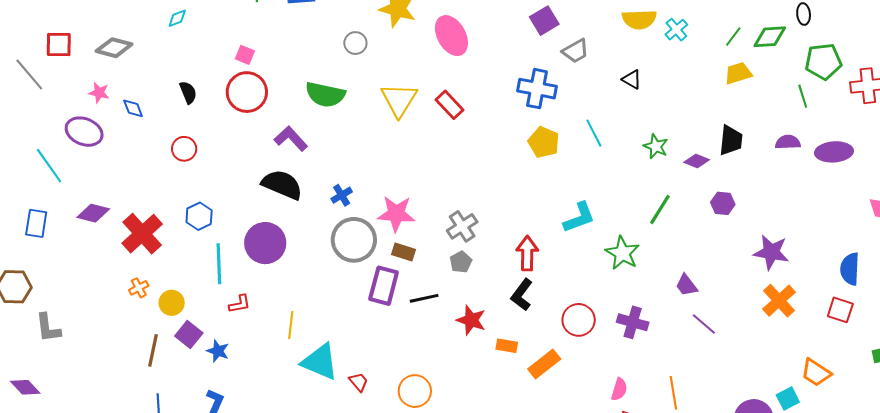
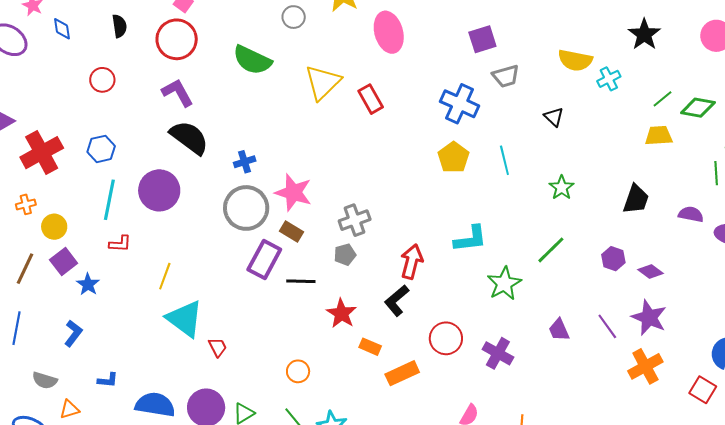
purple L-shape: (291, 139) -> (178, 93), moved
purple diamond: (697, 161) -> (651, 271), moved
purple line: (704, 324) -> (607, 326), moved
orange circle: (415, 391) -> (298, 371), moved, size x0.7

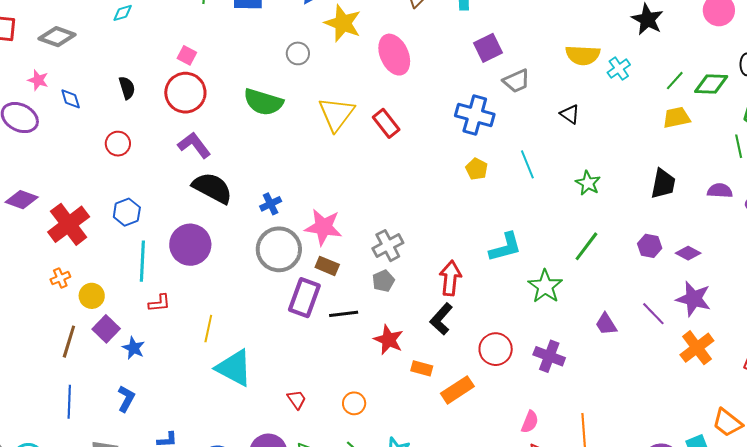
yellow pentagon: (454, 157) -> (477, 169), size x0.7
red trapezoid: (218, 347) -> (297, 399), moved

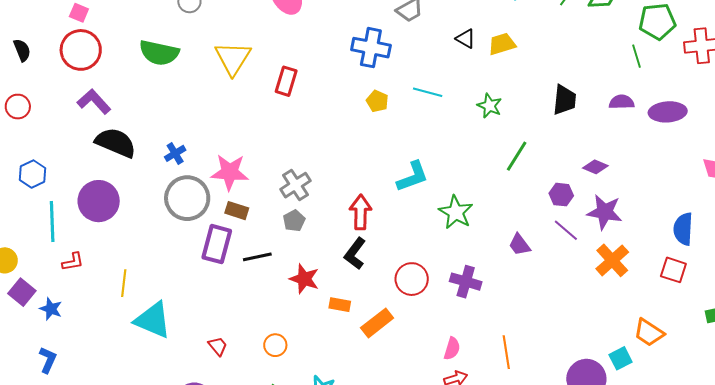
yellow trapezoid: (676, 118) -> (502, 44), moved
red rectangle: (386, 123) -> (286, 81), moved, turned 60
cyan line: (527, 164) -> (428, 92), turned -48
green line: (586, 246) -> (517, 156), moved
purple hexagon: (650, 246) -> (561, 195), moved

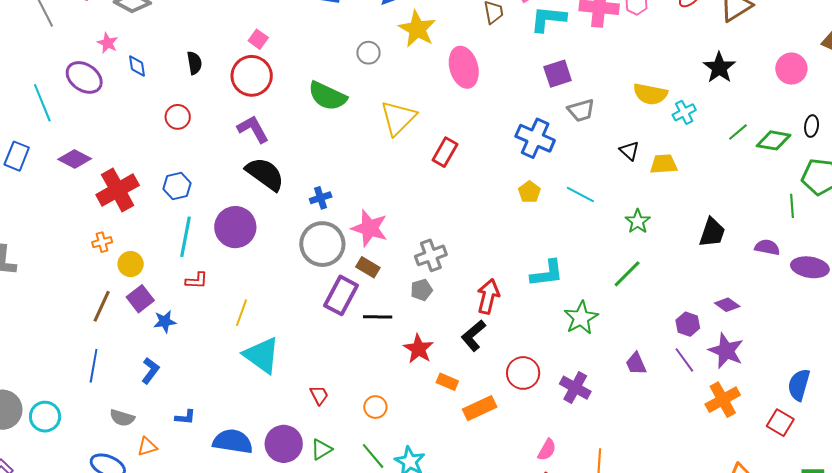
green line: (517, 156) -> (627, 274), moved
blue star: (51, 309) -> (165, 321), turned 30

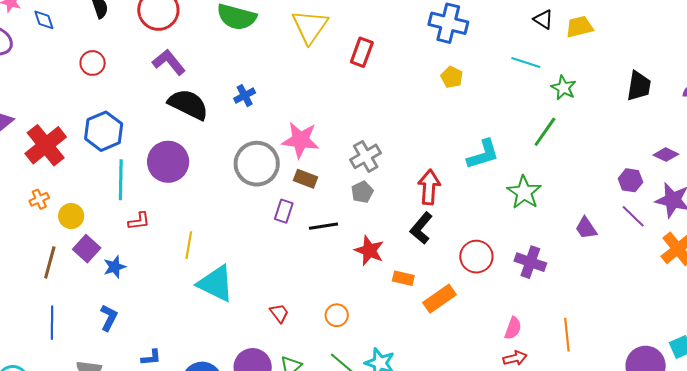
blue hexagon: (177, 186) -> (104, 131), size x1.4
cyan line: (580, 194) -> (526, 62), moved
blue cross: (321, 198) -> (245, 96), moved
green line: (627, 274) -> (545, 132), moved
purple rectangle: (341, 295) -> (284, 211), size x0.6

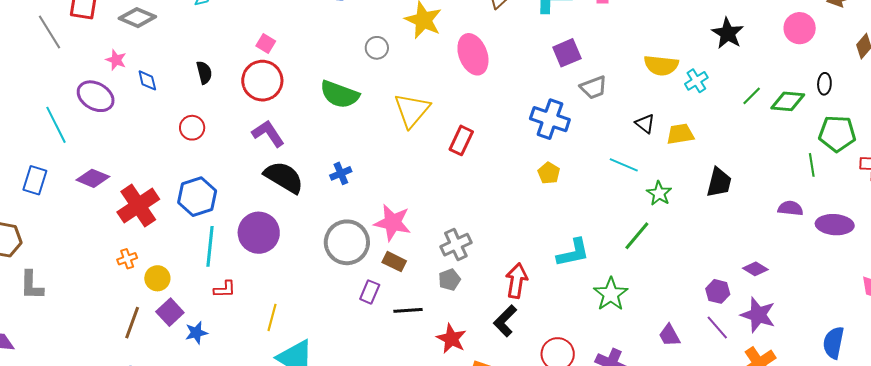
black trapezoid: (639, 86) -> (719, 182), moved

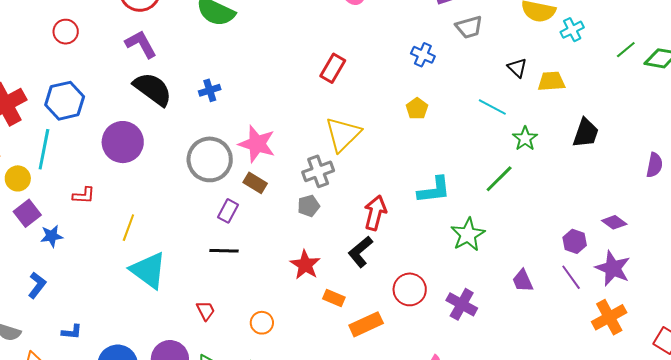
yellow triangle: (412, 110) -> (343, 134), moved
blue cross: (550, 119) -> (423, 55), size x0.6
purple semicircle: (790, 208) -> (654, 165), turned 90
cyan line: (210, 246) -> (44, 149), moved
black line: (408, 310) -> (224, 251), moved

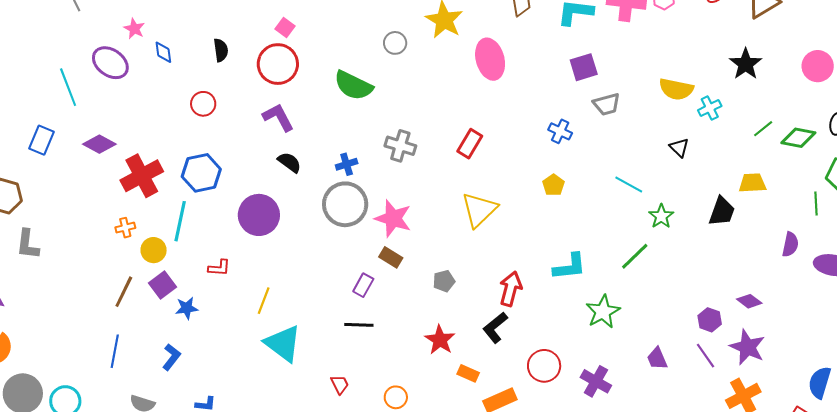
black triangle: (517, 68) -> (679, 148), moved
yellow trapezoid: (551, 81) -> (752, 183), moved
black semicircle: (153, 89) -> (289, 162), size x0.6
gray circle: (210, 159) -> (345, 204), moved
gray cross: (318, 171) -> (400, 146), moved, turned 36

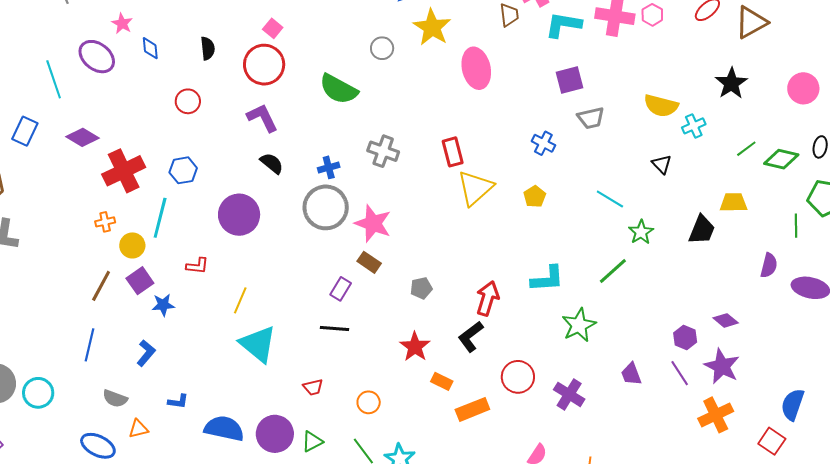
red rectangle: (470, 144) -> (453, 152), turned -48
blue hexagon: (201, 173) -> (183, 170), size x0.7
yellow triangle: (479, 210) -> (475, 188), moved
red trapezoid: (340, 384) -> (313, 387), turned 100

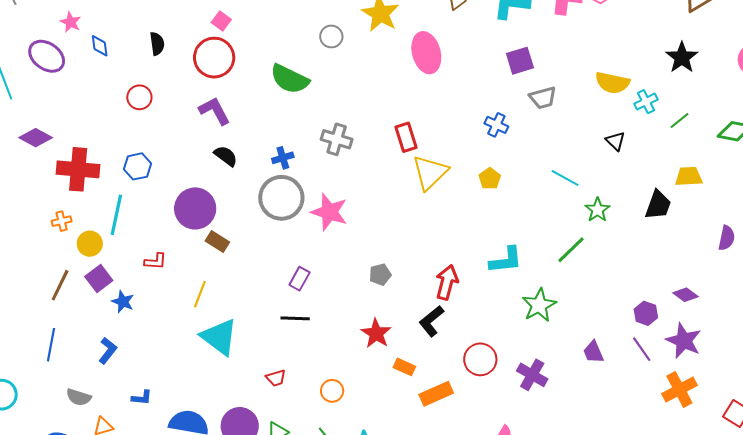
green line: (746, 149) -> (679, 121), moved
red cross: (124, 171) -> (78, 169), turned 33
brown rectangle: (369, 262) -> (217, 242), moved
blue star: (163, 305) -> (123, 302), turned 30

